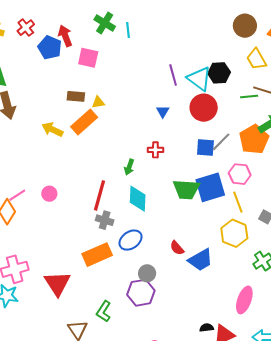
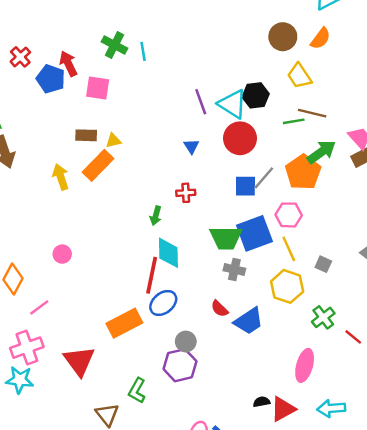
yellow arrow: (52, 129) -> (61, 177), turned 50
pink line: (17, 195) -> (39, 307), moved
red line: (99, 195) -> (152, 275), moved
gray cross: (105, 220) -> (234, 269), moved

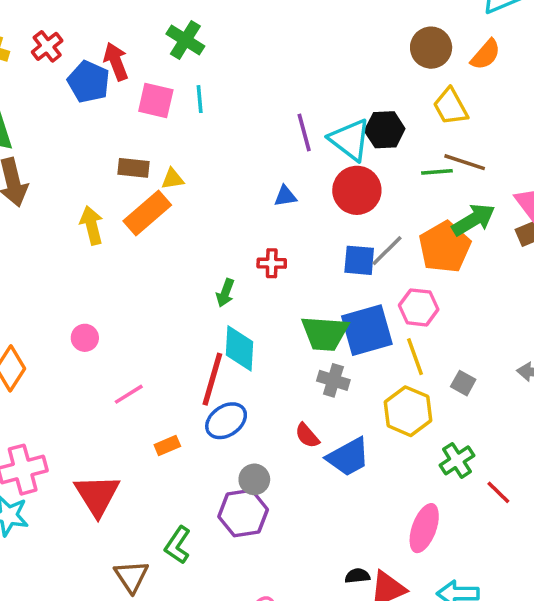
cyan line: (143, 51) -> (200, 99), moved
blue triangle: (191, 146) -> (285, 196), turned 49
pink line: (39, 307) -> (129, 394), moved
orange rectangle: (124, 323) -> (167, 445), size x0.5

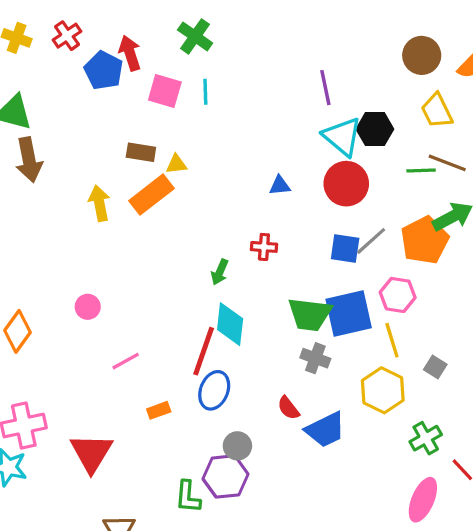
purple line: (304, 132) -> (325, 88), moved
blue ellipse: (226, 421) -> (214, 390), turned -36
pink ellipse: (424, 528) -> (423, 500), moved
green L-shape: (178, 545) -> (188, 497), moved, turned -32

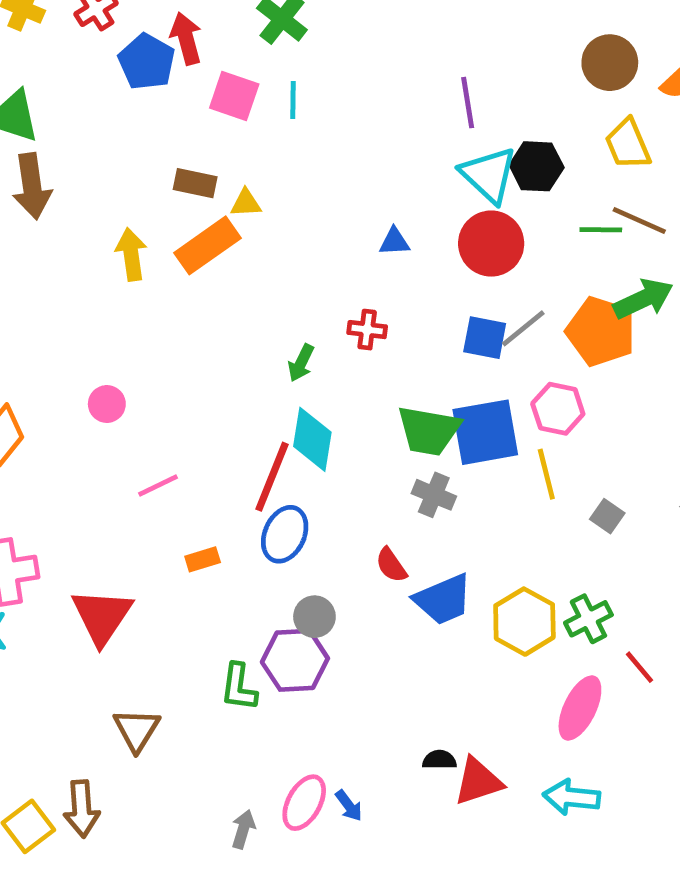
orange pentagon: (425, 240) -> (601, 331), turned -30
yellow hexagon: (383, 390) -> (524, 622), moved

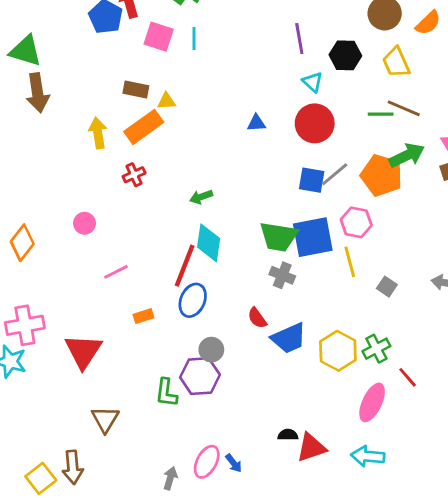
black hexagon: (537, 166) -> (345, 55), moved
cyan triangle: (489, 175) -> (313, 82), size x0.6
red cross: (367, 330) -> (134, 175), moved, turned -30
green arrow: (301, 363) -> (201, 197), turned 45

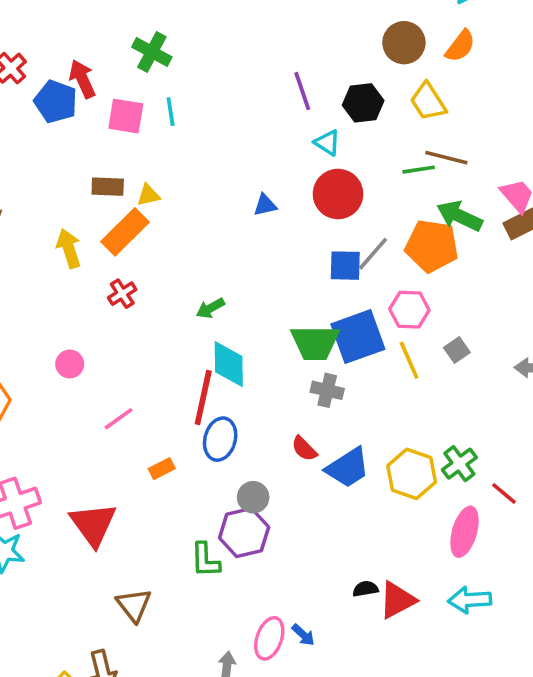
green arrow: (407, 155) -> (460, 216), turned -120
gray square: (387, 287) -> (457, 350), moved, turned 30

